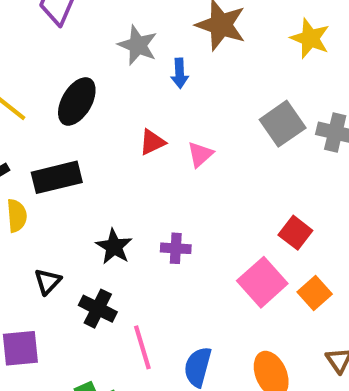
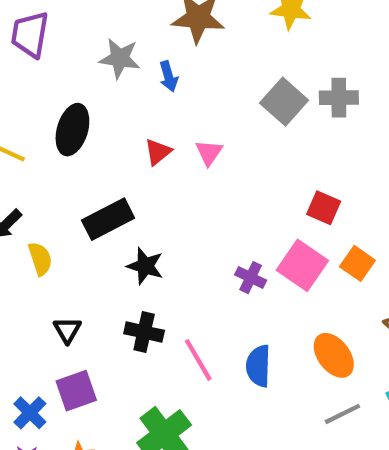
black rectangle: (57, 177) -> (108, 219), moved
purple cross: (176, 248) -> (251, 278), moved, turned 36
black triangle: (48, 282) -> (67, 330), moved

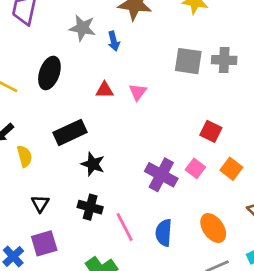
gray square: (284, 102) -> (188, 61), turned -36
red triangle: (158, 152) -> (104, 90), turned 36
pink square: (302, 265) -> (195, 168), size x0.6
purple cross: (251, 278) -> (161, 175), size x1.6

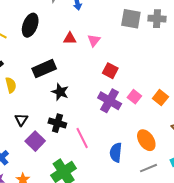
red square: (211, 131) -> (110, 71), moved
blue semicircle: (164, 233) -> (116, 153), moved
purple square: (44, 243) -> (35, 141), moved, turned -30

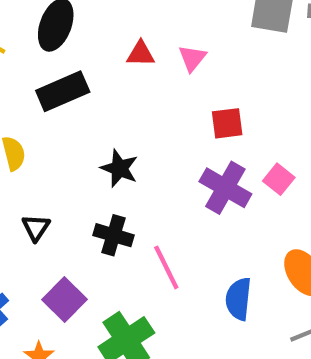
black rectangle: (44, 69) -> (63, 91), moved
red square: (110, 71) -> (227, 123), turned -35
purple square: (35, 141) -> (65, 299), moved

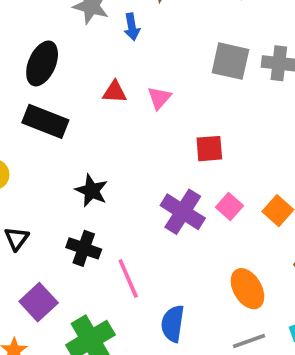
black rectangle: (63, 91) -> (45, 121), turned 42
red square: (227, 123) -> (209, 149), moved
blue semicircle: (238, 299) -> (173, 324), moved

